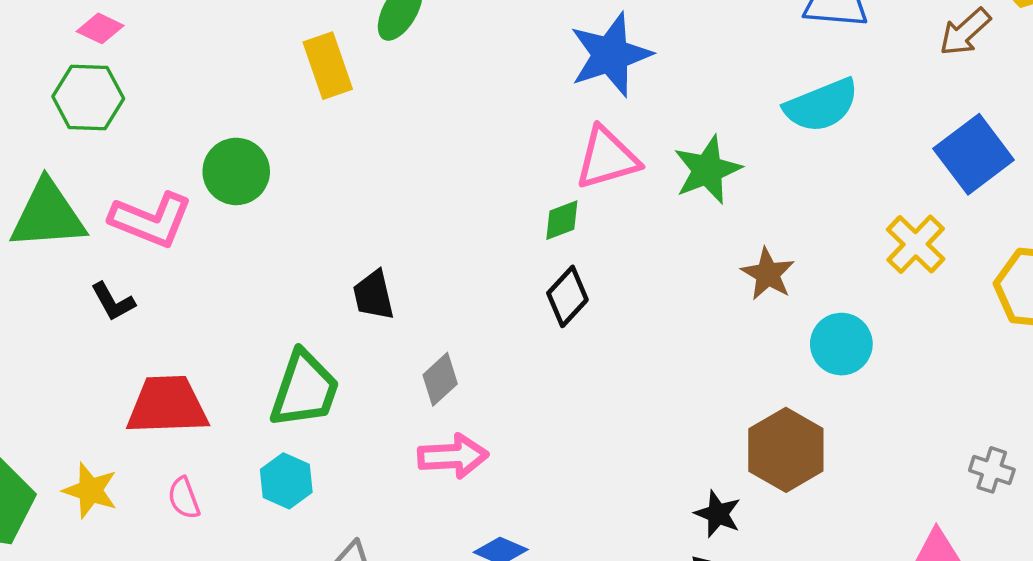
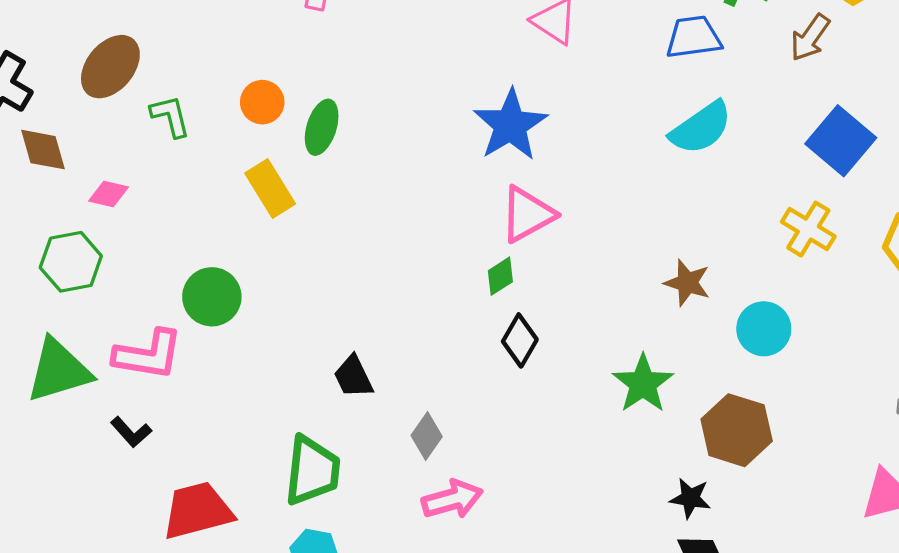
pink diamond: (100, 28) -> (109, 194), moved
green star: (707, 170) -> (643, 384), moved

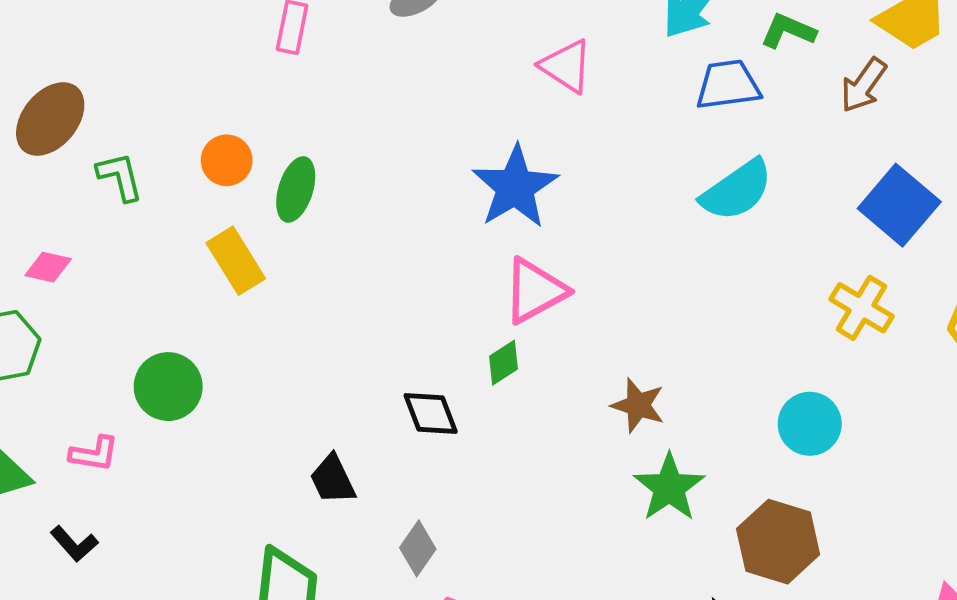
brown star: (687, 283) -> (638, 405), moved
black diamond: (520, 340) -> (431, 413), moved, turned -51
pink L-shape: (148, 355) -> (94, 454), size x0.6

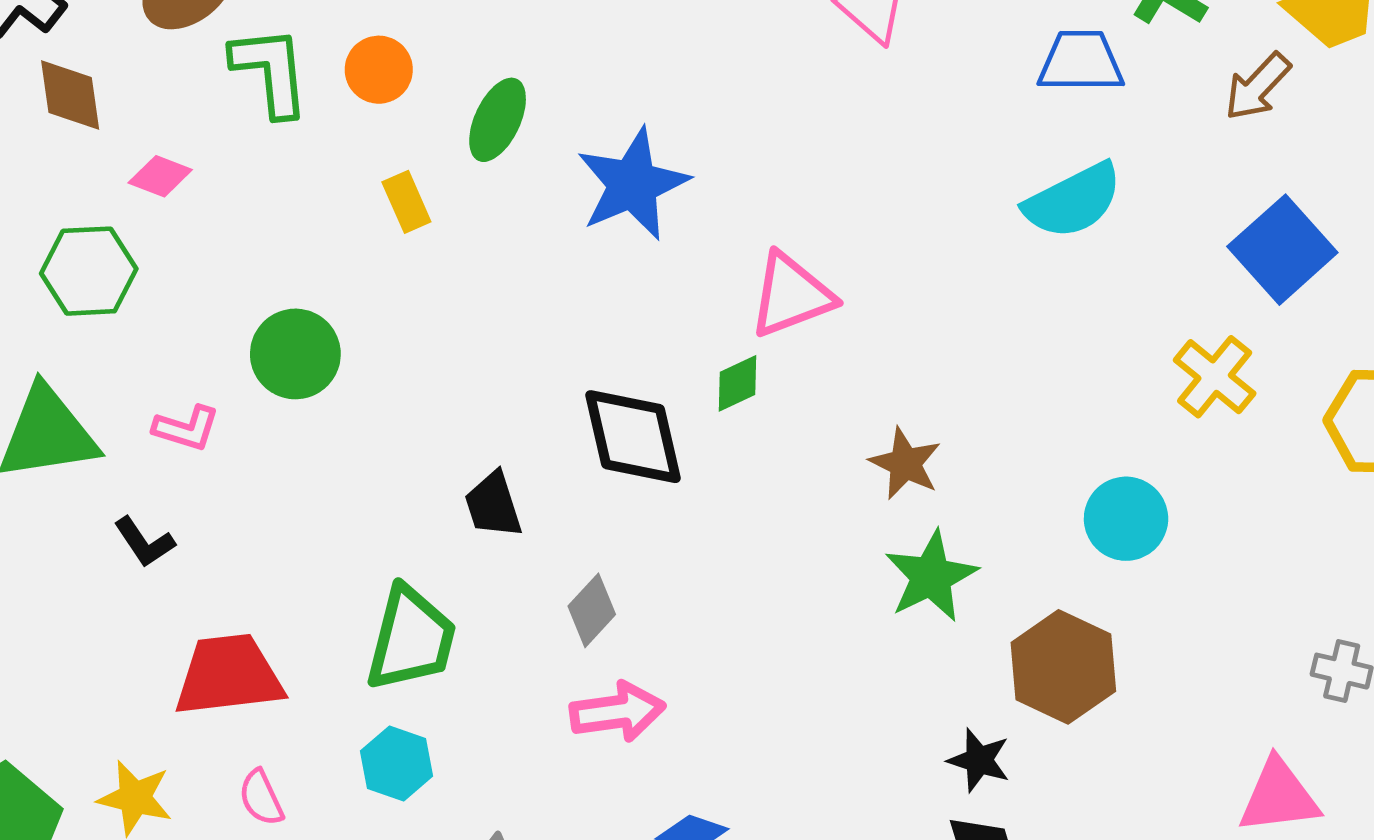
orange circle: (227, 160) -> (379, 70), moved
green L-shape: (120, 177) -> (270, 71), size x1.4
blue star: (515, 187) -> (633, 184), moved
yellow rectangle: (236, 261) -> (406, 202), size x0.7
black diamond: (431, 413) -> (633, 437), size x1.5

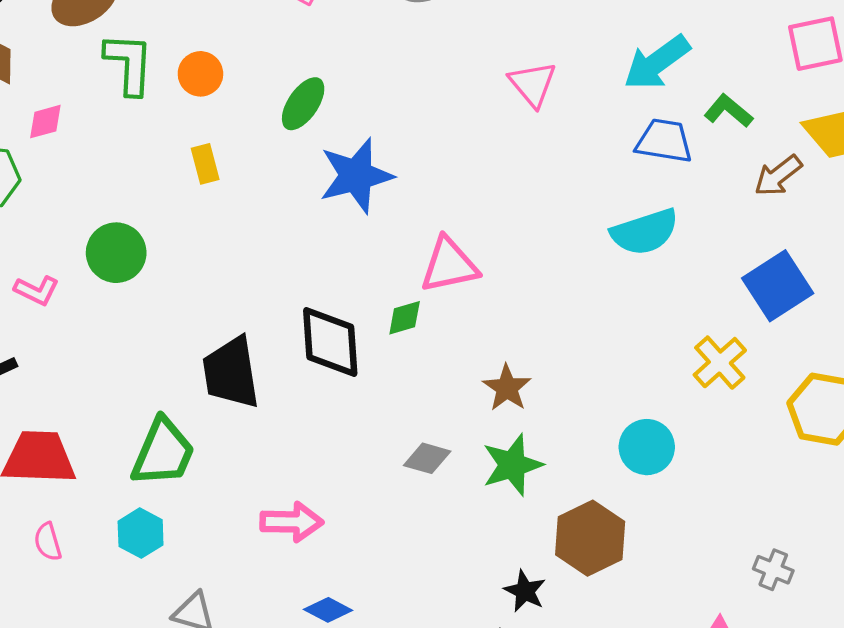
green ellipse: (498, 120) -> (303, 104), moved
pink diamond: (160, 176) -> (45, 122), turned -45
black trapezoid: (493, 505) -> (231, 373), size x1.6
gray diamond: (592, 610) -> (427, 458), moved, turned 54

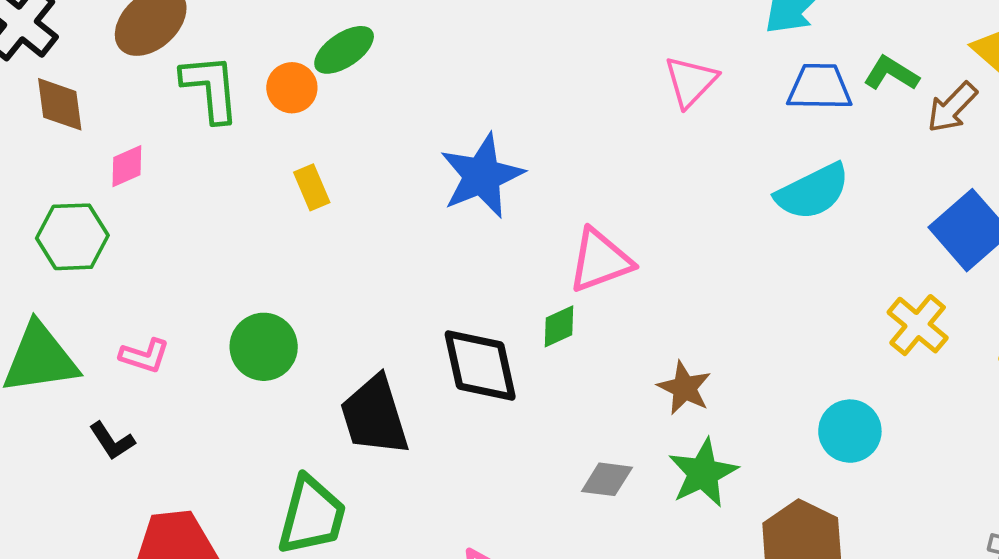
pink triangle: (533, 84) -> (691, 81), moved, turned 32
green ellipse: (303, 104) -> (344, 50), moved, turned 30
green L-shape: (728, 111) -> (891, 74), moved
green circle: (116, 253) -> (264, 347), moved

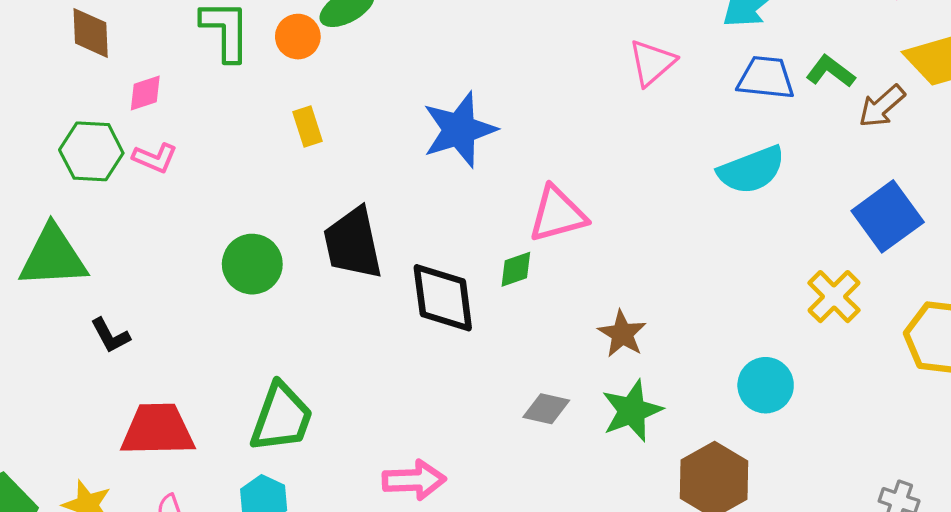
pink L-shape: (145, 356) -> (155, 158), moved
black trapezoid: (375, 416) -> (353, 243), moved

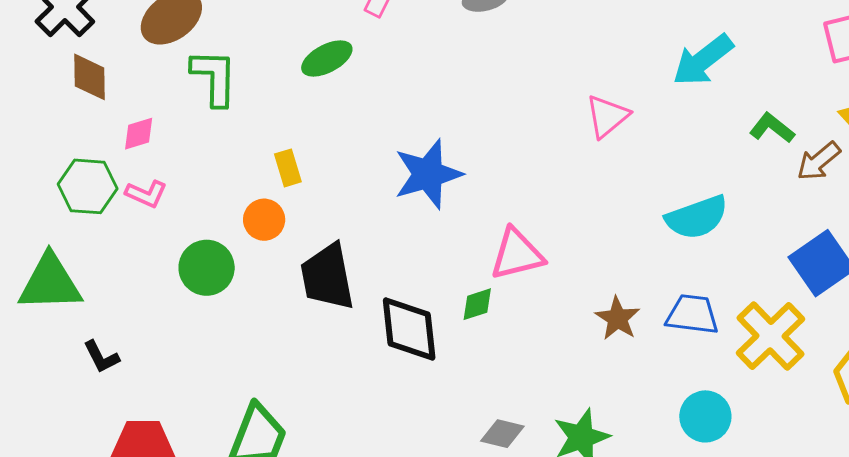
orange circle: (298, 37) -> (264, 220), moved
blue trapezoid: (766, 78) -> (692, 314), moved
green circle: (252, 264) -> (207, 268), moved
yellow cross: (834, 297) -> (770, 336), size x1.4
brown star: (622, 334) -> (617, 318), moved

